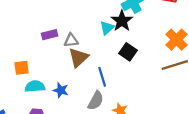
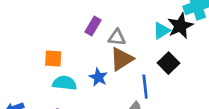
purple rectangle: (50, 35) -> (93, 26), turned -56
black square: (128, 52) -> (169, 63), moved
blue star: (61, 90) -> (98, 77), moved

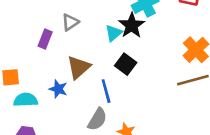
gray triangle: (117, 37) -> (70, 22), moved, turned -30

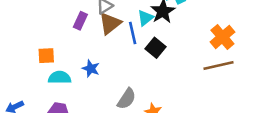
brown triangle: (79, 67) -> (110, 23), moved
blue line: (106, 91) -> (133, 33), moved

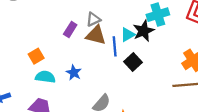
brown triangle: (110, 23) -> (96, 35), turned 45
orange square: (46, 56) -> (36, 56), turned -35

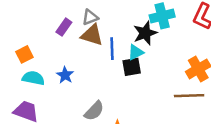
cyan triangle: (128, 35) -> (136, 52), moved
black square: (133, 62) -> (132, 67), turned 30

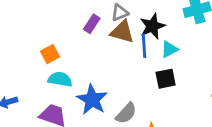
black star: (145, 33) -> (152, 26), moved
black square: (132, 67) -> (166, 79), moved
blue star: (65, 75) -> (92, 100), moved, size x1.6

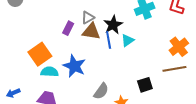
orange square: (50, 54) -> (40, 54), size x1.6
black square: (166, 79) -> (145, 85), moved
blue star: (92, 100) -> (74, 66), moved

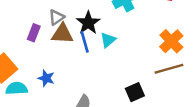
blue star: (74, 66) -> (46, 78), size x0.6

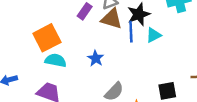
blue star: (46, 78) -> (96, 58), moved

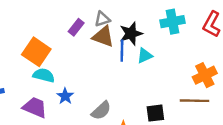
orange square: (47, 38) -> (36, 52), turned -32
blue star: (96, 58) -> (65, 96), moved

